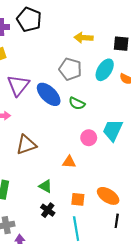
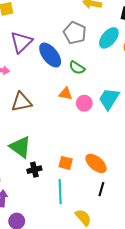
orange triangle: (69, 162) -> (65, 94), moved
green triangle: (45, 186) -> (20, 147), moved, size x1.6
black cross: (48, 210) -> (34, 170), turned 32

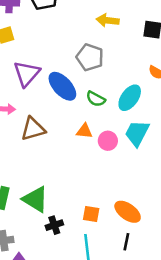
cyan ellipse: (109, 38) -> (130, 98), moved
brown triangle: (21, 102) -> (33, 129), moved
black line: (101, 189) -> (126, 242), moved

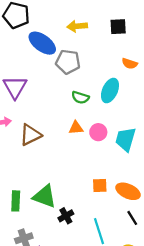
blue ellipse: (62, 86) -> (42, 43), moved
cyan trapezoid: (137, 133) -> (126, 139), moved
orange square: (91, 214) -> (100, 185), moved
black line: (126, 242) -> (132, 218), turned -32

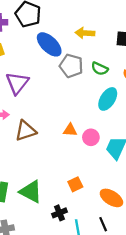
green semicircle: (80, 97) -> (100, 69), moved
orange square: (100, 185) -> (75, 184), moved, turned -32
black cross: (66, 216) -> (59, 213), moved
black line: (132, 218) -> (103, 224), moved

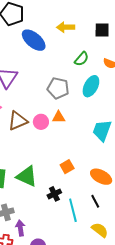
gray pentagon: (71, 66) -> (58, 88), moved
green semicircle: (100, 69) -> (82, 59), turned -70
pink circle: (91, 137) -> (41, 122), moved

